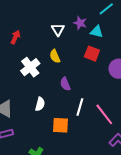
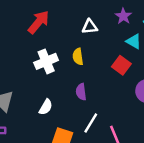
purple star: (80, 23) -> (123, 16), moved
white triangle: (58, 30) -> (90, 27), turned 40
red arrow: (15, 37) -> (39, 22), size x1.5

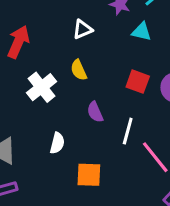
red square: (121, 65) -> (138, 82), moved
white line: (91, 123) -> (128, 131), moved

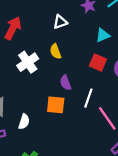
cyan triangle: (141, 32) -> (103, 35), moved, turned -40
white semicircle: (57, 143) -> (24, 122), moved
orange square: (89, 175) -> (56, 105), moved

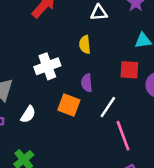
white cross: (28, 62) -> (47, 66), moved
red square: (98, 62) -> (129, 70), turned -35

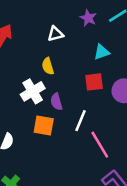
white cross: (47, 66) -> (33, 91), moved

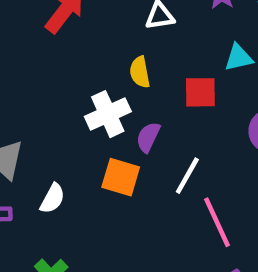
red square: (94, 82) -> (200, 92), moved
purple semicircle: (56, 102) -> (148, 137), turned 35

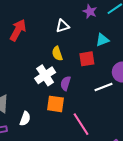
white line: (187, 176) -> (103, 87), moved, turned 48
pink line: (217, 222) -> (81, 124), moved

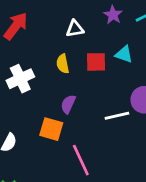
cyan triangle: (102, 40) -> (124, 54), turned 32
red square: (87, 59) -> (96, 62), moved
white cross: (45, 75) -> (20, 79), moved

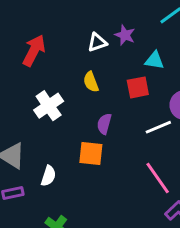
purple star: (113, 15) -> (125, 35), moved
red square: (96, 62) -> (138, 87), moved
pink line: (81, 160) -> (158, 178), moved

